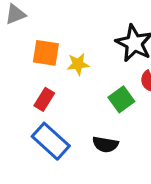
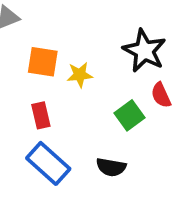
red rectangle: (44, 99) -> (41, 115), turned -45

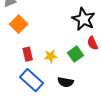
orange square: (43, 62) -> (19, 24), moved, turned 36
yellow star: (80, 75) -> (51, 56), moved

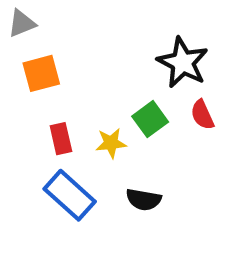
orange square: (19, 24) -> (41, 73), turned 30
green square: (76, 54) -> (150, 119), moved

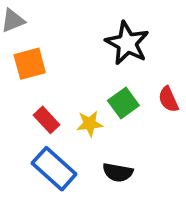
black star: (183, 63) -> (127, 43), moved
red rectangle: (61, 139) -> (47, 120), turned -30

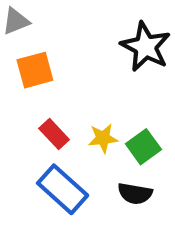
green square: (123, 103) -> (143, 147), moved

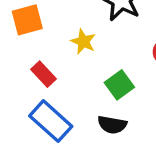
yellow star: (103, 138) -> (83, 42), moved, turned 30

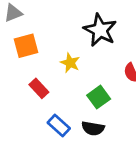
blue rectangle: (51, 121) -> (59, 126), moved, size x0.7

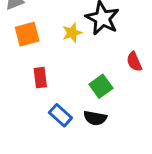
yellow star: (70, 63) -> (72, 33), moved, turned 30
red rectangle: (39, 88) -> (40, 78), turned 36

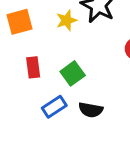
green square: (101, 86) -> (73, 73), moved
blue rectangle: (60, 115) -> (54, 107), turned -75

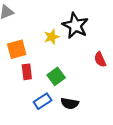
orange square: (19, 22) -> (17, 49), moved

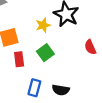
green square: (56, 76) -> (45, 53), moved
blue rectangle: (43, 101) -> (34, 88), turned -42

